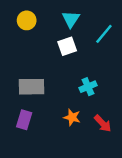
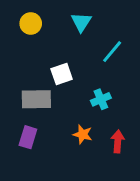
cyan line: (104, 34) -> (112, 52), moved
white square: (67, 46) -> (62, 74), moved
red arrow: (103, 123) -> (118, 141), turned -132

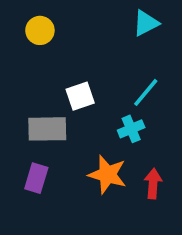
cyan triangle: (81, 22) -> (146, 23), moved, turned 30
cyan line: (112, 52) -> (146, 92), moved
orange star: (83, 134) -> (107, 174), size x1.5

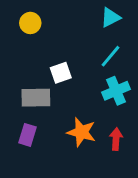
cyan line: (146, 92) -> (110, 56), moved
cyan cross: (131, 129) -> (116, 91), moved, size x1.4

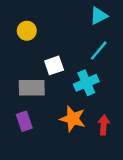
yellow circle: (30, 23) -> (27, 31), moved
cyan cross: (116, 91) -> (86, 83), moved
purple rectangle: (28, 135) -> (24, 121), turned -36

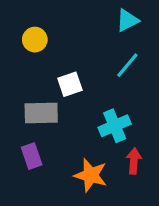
cyan cross: (86, 83) -> (115, 126), moved
orange star: (73, 119) -> (91, 175), moved

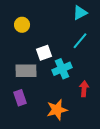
cyan cross: (115, 126) -> (62, 69), moved
red arrow: (134, 161) -> (84, 89), moved
orange star: (91, 175) -> (57, 110), turned -30

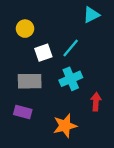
cyan line: (80, 41) -> (71, 48), moved
white square: (44, 53) -> (43, 53), moved
purple rectangle: (20, 98) -> (23, 112), turned -56

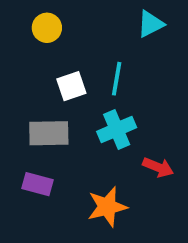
yellow circle: (25, 29) -> (47, 28), moved
cyan line: (71, 48) -> (117, 79), turned -30
red arrow: (96, 102) -> (158, 167), turned 108

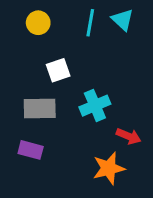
cyan triangle: (151, 24) -> (122, 20), turned -50
cyan line: (117, 79) -> (90, 23), moved
orange star: (107, 207) -> (109, 168), moved

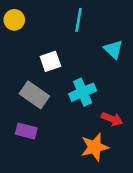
cyan triangle: (122, 20) -> (113, 49), moved
yellow circle: (38, 23) -> (14, 20), moved
gray rectangle: (40, 109) -> (34, 95), turned 36

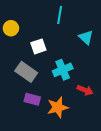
yellow circle: (14, 20) -> (11, 28), moved
purple rectangle: (26, 131) -> (32, 99), moved
orange star: (95, 147) -> (58, 107), moved

